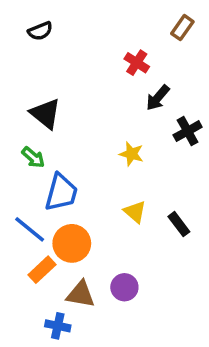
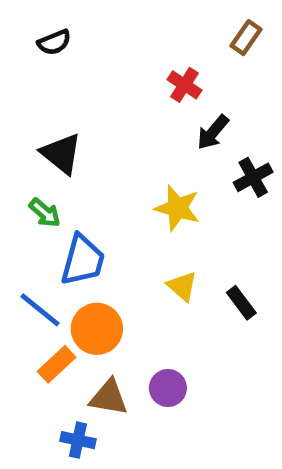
yellow star: (131, 154) -> (177, 208), size x1.4

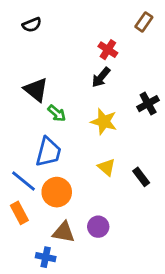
black arrow: (213, 132) -> (101, 77), moved
green arrow: (45, 213) -> (57, 113), moved
orange rectangle: (57, 364) -> (19, 213), moved, turned -75

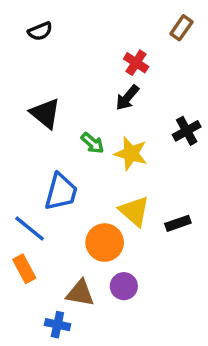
green arrow: (57, 113) -> (92, 143), moved
yellow triangle: (107, 167) -> (134, 211), size x1.4
black rectangle: (141, 177) -> (178, 223), turned -72
orange circle: (57, 192) -> (105, 243), moved

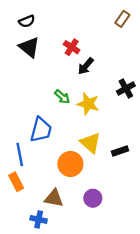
red cross: (136, 63) -> (72, 47), moved
black triangle: (45, 113) -> (29, 47), moved
blue line: (30, 229) -> (20, 155), turned 40
purple circle: (124, 286) -> (93, 198), moved

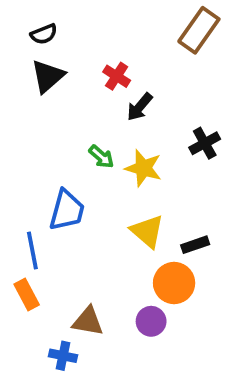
brown rectangle: (122, 19) -> (199, 30), size x1.6
black triangle: (29, 47) -> (48, 76), turned 40
orange circle: (70, 164) -> (174, 283), moved

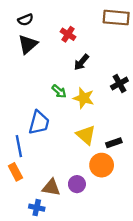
brown rectangle: (199, 30) -> (116, 18), turned 60
red cross: (117, 76) -> (68, 34), moved
purple circle: (151, 321) -> (77, 184), moved

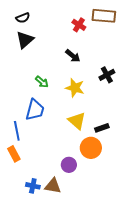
red cross: (68, 34) -> (79, 25), moved
black arrow: (81, 62) -> (73, 56), turned -91
green arrow: (59, 91) -> (42, 82), moved
brown triangle: (51, 187) -> (53, 186), moved

